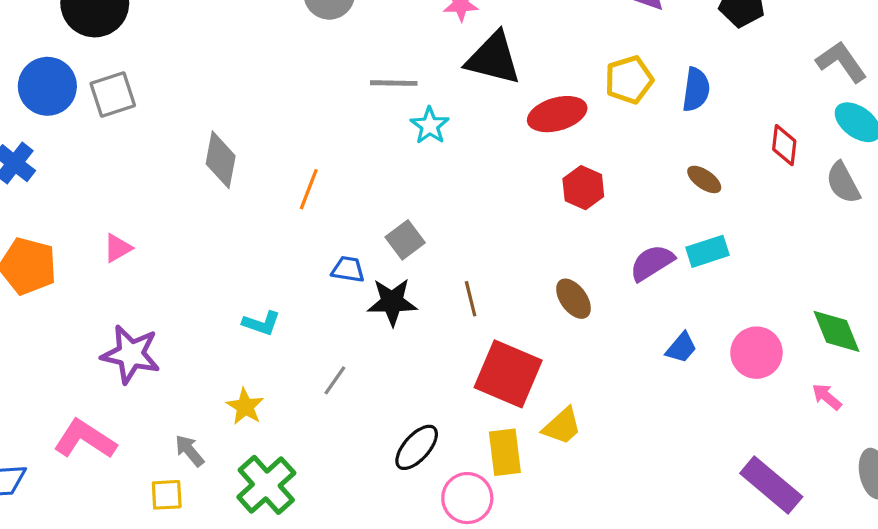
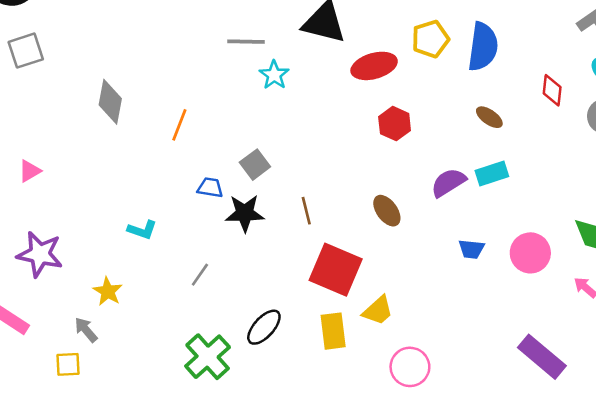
blue semicircle: (696, 90) -> (483, 47), size x1.4
blue trapezoid: (681, 348) -> (471, 249), turned 56
yellow star: (245, 407) -> (108, 291), moved
green cross: (266, 485) -> (208, 357), moved
pink circle: (467, 498) -> (410, 367), moved

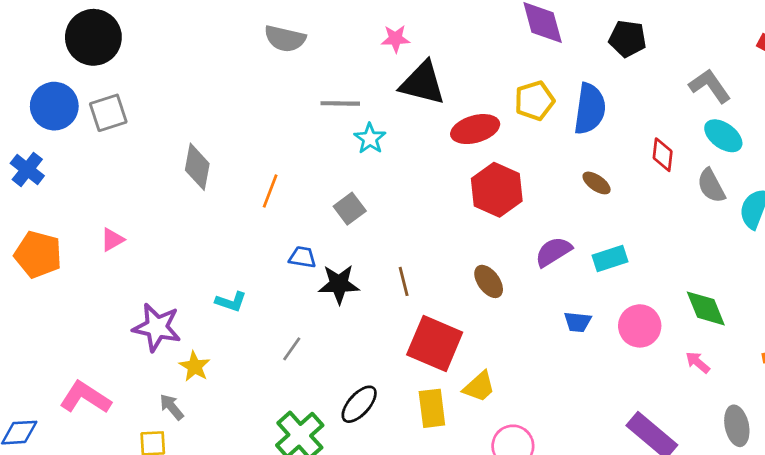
red hexagon: (395, 124) -> (497, 190), size x1.5
gray square: (255, 165) -> (350, 209), moved
cyan rectangle: (492, 174) -> (610, 259), moved
purple star: (40, 254) -> (157, 327), moved

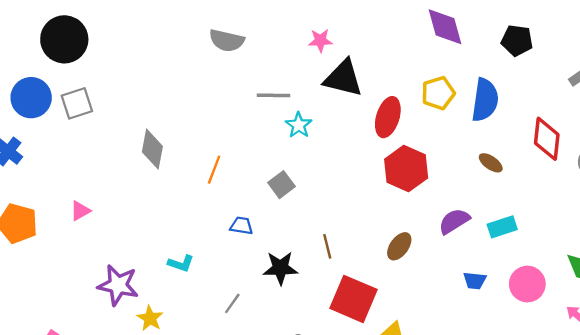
red ellipse: (475, 129) -> (388, 117), turned -57
red diamond: (663, 155) -> (547, 139), size x1.5
brown ellipse: (489, 281) -> (399, 246), turned 72
black star: (339, 284) -> (280, 268), moved

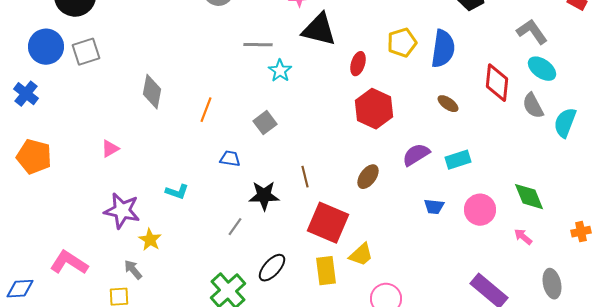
red ellipse: (388, 117) -> (358, 64), size x0.7
pink triangle: (80, 211) -> (110, 149), moved
gray line: (232, 303) -> (235, 227), moved

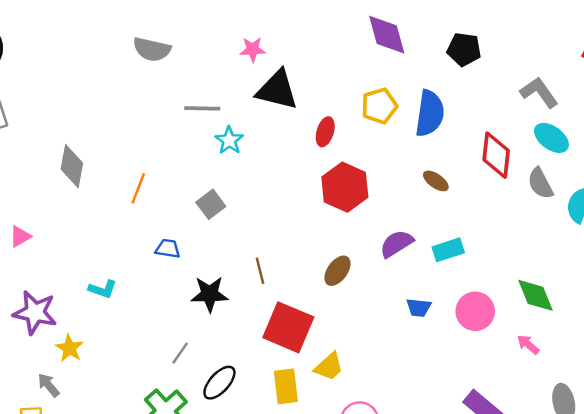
gray line: (235, 227) -> (180, 353), moved

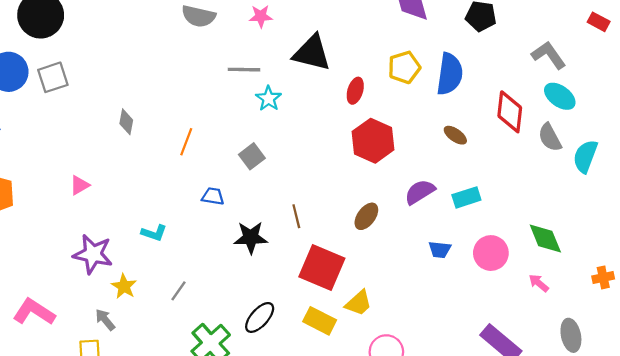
pink star: (253, 49) -> (261, 16), moved
gray diamond: (72, 166) -> (126, 122), size x0.7
gray line: (180, 353) -> (178, 291), moved
yellow rectangle: (286, 386) -> (320, 321), turned -56

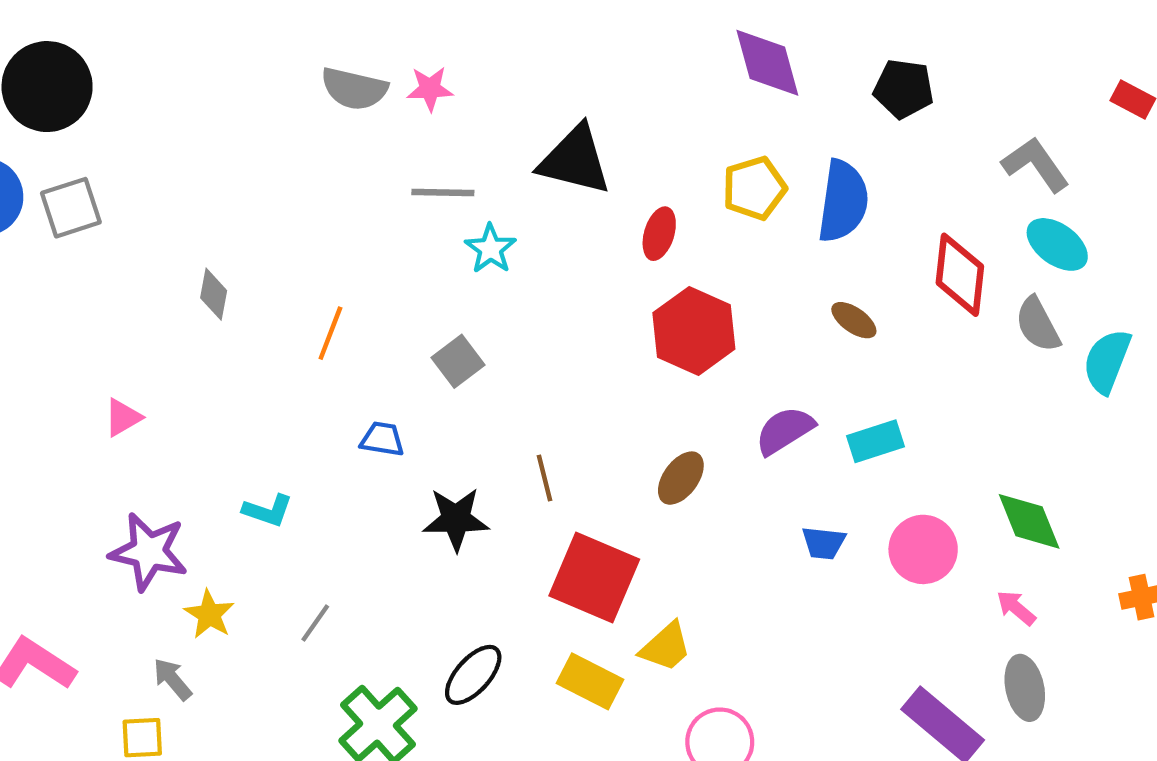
pink star: (261, 16) -> (430, 89), moved
gray ellipse: (571, 335) -> (1025, 688), moved

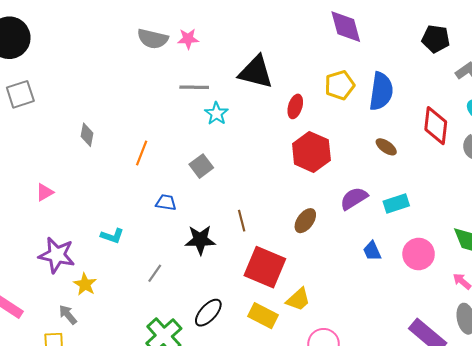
black pentagon: (904, 89) -> (436, 39), moved
blue trapezoid: (824, 543) -> (372, 251), turned 60
gray line: (315, 623) -> (155, 273), moved

